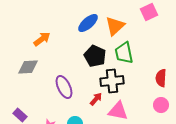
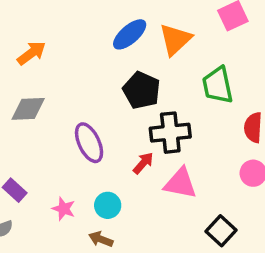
orange arrow: (42, 39) -> (31, 53), moved
green trapezoid: (124, 53) -> (218, 85), moved

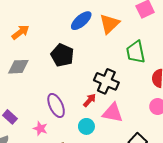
black pentagon: (141, 90) -> (62, 55), moved
black cross: (170, 133) -> (106, 81), turned 30
purple ellipse: (89, 143) -> (56, 105), moved
cyan circle: (108, 205) -> (86, 126), moved

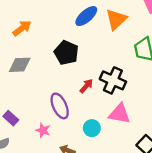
red arrow: (90, 100) -> (86, 86), moved

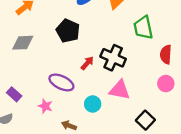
purple ellipse: (60, 106) -> (61, 82), turned -40

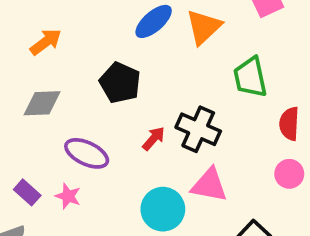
purple ellipse: (61, 82) -> (87, 153), moved
cyan circle: (93, 104) -> (163, 209), size x1.5
pink star: (45, 106) -> (68, 196), moved

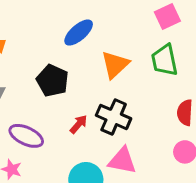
orange triangle: (204, 27) -> (115, 65), moved
green trapezoid: (250, 77) -> (164, 60), moved

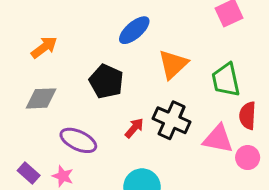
green trapezoid: (164, 60) -> (226, 80), moved
pink triangle: (122, 161) -> (218, 139), moved

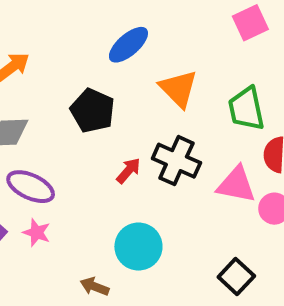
orange triangle: (173, 64) -> (178, 89), turned -32
purple ellipse: (78, 140) -> (31, 187), moved

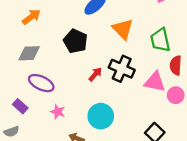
pink star: (37, 233) -> (58, 112), moved

